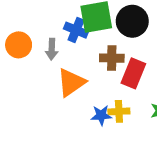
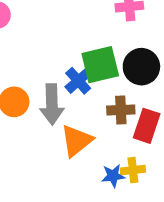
blue cross: (76, 30) -> (78, 81), turned 30
gray arrow: (52, 49) -> (52, 104), size x1.6

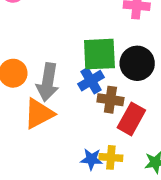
blue cross: (78, 81) -> (91, 81), moved
orange triangle: (77, 141) -> (39, 114), moved

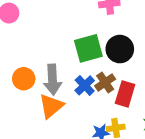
blue cross: (91, 81) -> (85, 85), moved
brown cross: (110, 100) -> (105, 82), turned -30

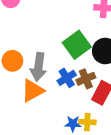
green square: (88, 48) -> (77, 45), turned -32

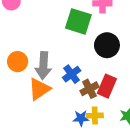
green square: (77, 45) -> (78, 21), moved, turned -32
brown cross: (86, 79) -> (89, 89), moved

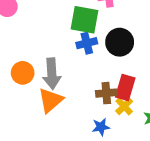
blue cross: (72, 74) -> (87, 43), moved, turned 30
brown cross: (89, 89) -> (106, 93), turned 30
yellow cross: (95, 116) -> (124, 106), moved, turned -35

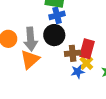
black circle: (120, 42) -> (54, 35), moved
blue star: (101, 127) -> (78, 72), moved

